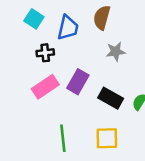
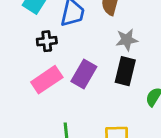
black rectangle: (111, 98) -> (125, 71), moved, turned 75

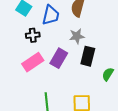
gray star: (127, 40) -> (77, 36), moved

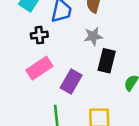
purple rectangle: (59, 58) -> (71, 82), moved

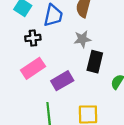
purple rectangle: (71, 82) -> (62, 81), turned 30

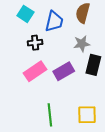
purple rectangle: (62, 81) -> (64, 71), moved

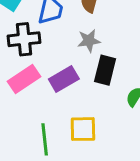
black cross: (35, 43) -> (24, 39), size x1.5
yellow square: (87, 115) -> (83, 129), moved

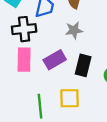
black rectangle: (105, 70) -> (83, 65), moved
pink rectangle: (24, 79) -> (24, 60), turned -55

